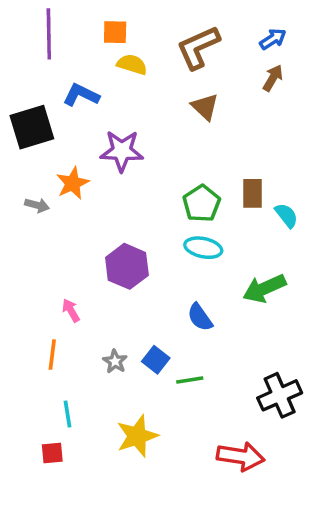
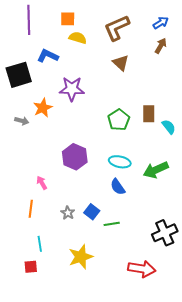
cyan ellipse: (203, 248) -> (120, 162), moved

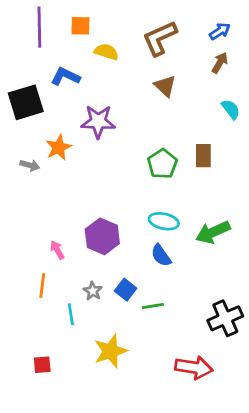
orange square: (68, 19) -> (80, 26), moved
cyan semicircle: (169, 127) -> (231, 109), moved
purple hexagon: (75, 157) -> (102, 236), moved
cyan line: (40, 244) -> (71, 314), moved

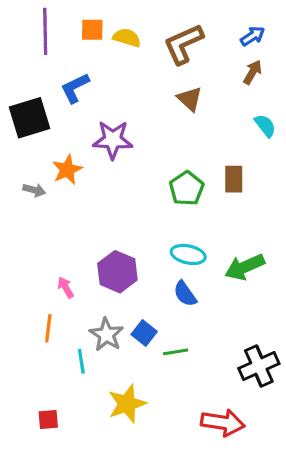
yellow semicircle: (106, 52) -> (127, 38), moved
blue L-shape: (65, 76) -> (75, 88), turned -52
gray star: (93, 291) -> (106, 335), size x1.5

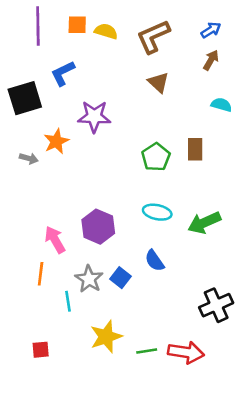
cyan semicircle: (265, 126) -> (221, 105), turned -36
pink arrow: (66, 287) -> (55, 240), size x1.5
blue semicircle: (185, 294) -> (155, 261), moved
green line: (176, 352) -> (147, 351), moved

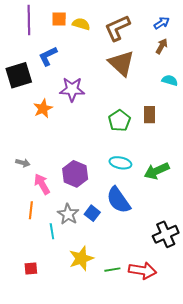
brown triangle: (158, 82) -> (121, 63), size x1.6
gray arrow: (29, 158) -> (23, 163), moved
blue semicircle: (155, 261) -> (118, 200), size x1.6

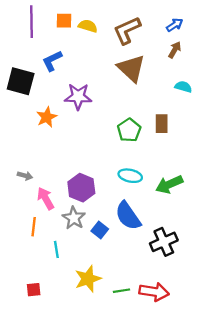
black square: (19, 75) -> (21, 81), turned 32
gray star: (68, 214) -> (74, 218), moved
black cross: (166, 234) -> (164, 242), moved

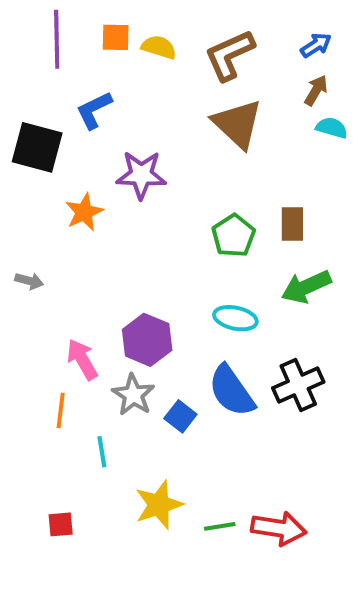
cyan semicircle: (183, 87) -> (332, 128), moved
gray arrow: (25, 176) -> (29, 281), moved
green arrow: (169, 184) -> (306, 287), moved
black cross: (164, 242) -> (298, 385), moved

